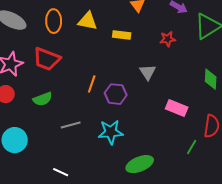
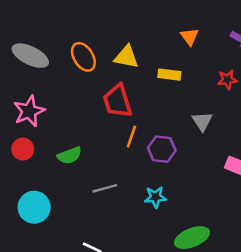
orange ellipse: (54, 21) -> (83, 57), turned -30
red trapezoid: (47, 59) -> (118, 101), moved, turned 52
cyan star: (111, 132) -> (155, 197), size x0.7

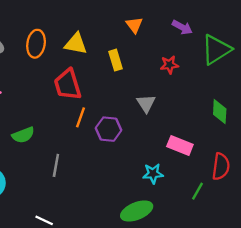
orange ellipse: (83, 57) -> (36, 44), turned 40
yellow rectangle: (169, 75) -> (116, 60), turned 66
gray line: (105, 188) -> (56, 165), turned -65
cyan star: (155, 197) -> (153, 174), moved

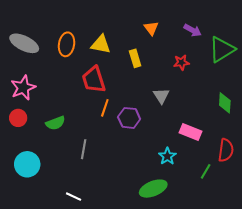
cyan star: (153, 174) -> (167, 156), turned -30

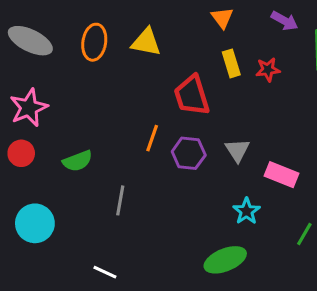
yellow rectangle: (135, 58) -> (231, 63), moved
red trapezoid: (94, 80) -> (192, 95), moved
gray triangle: (161, 96) -> (237, 150), moved

